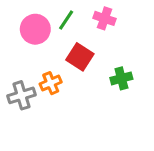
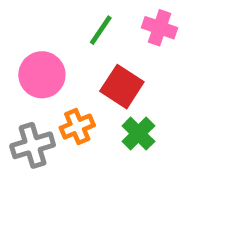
pink circle: (35, 29) -> (42, 75), moved
green cross: (121, 78) -> (138, 134), moved, turned -30

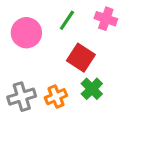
pink circle: (42, 75) -> (26, 33), moved
orange cross: (77, 127) -> (56, 97), moved

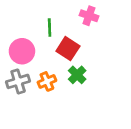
green line: (67, 20) -> (50, 28), moved, turned -36
pink circle: (26, 33) -> (22, 51), moved

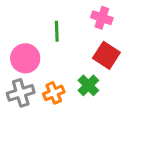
red square: (68, 49) -> (106, 55), moved

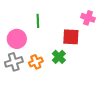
pink cross: (102, 18) -> (88, 18), moved
red square: (106, 55) -> (71, 37), turned -30

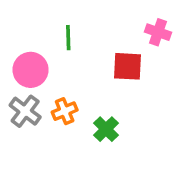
green cross: (59, 57) -> (106, 129), moved
gray cross: (14, 62) -> (25, 111), turned -36

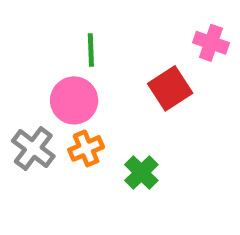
red square: (127, 66) -> (170, 88), turned -36
pink circle: (31, 70) -> (74, 100), moved

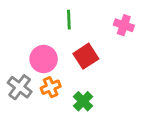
green line: (91, 50) -> (69, 20), moved
red square: (170, 88) -> (86, 56), moved

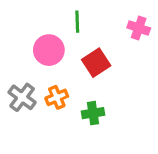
pink circle: (44, 59) -> (49, 50), moved
green cross: (83, 101) -> (93, 113), turned 36

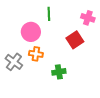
red square: (96, 63) -> (75, 40), moved
orange cross: (57, 97) -> (36, 54), moved, turned 32

